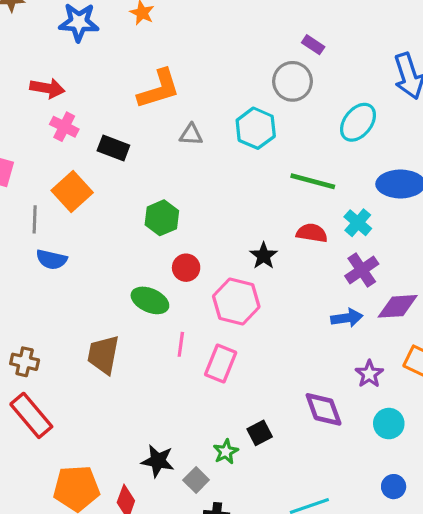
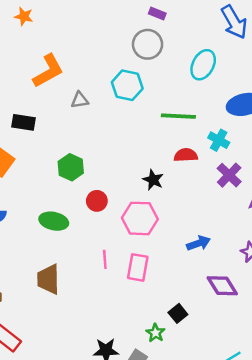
green ellipse: (150, 300) -> (54, 221), moved
blue arrow: (347, 318) -> (199, 243), moved

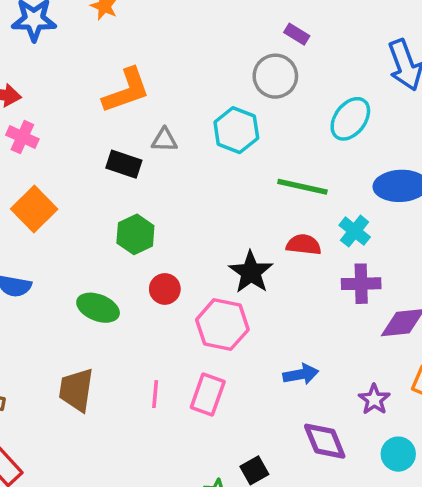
black rectangle: (24, 122) -> (124, 164), moved
purple cross: (229, 175) -> (361, 284), turned 35
black star: (153, 180) -> (251, 272), size x1.4
pink line: (105, 259) -> (155, 394), moved

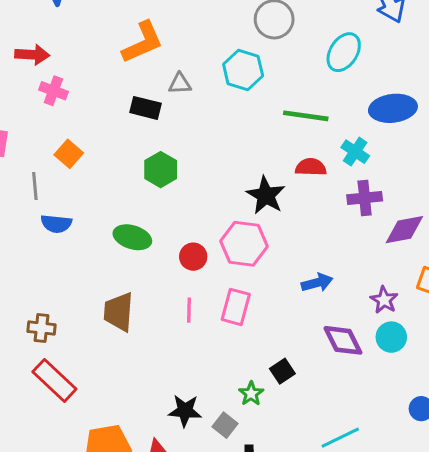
orange square: (34, 209) -> (69, 154), size x0.7
red circle: (165, 289) -> (193, 257), moved
cyan circle: (398, 454) -> (391, 337), moved

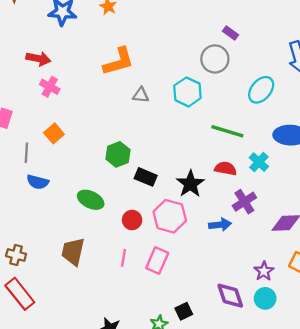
black rectangle: (145, 108) -> (146, 177), moved
purple cross: (365, 198) -> (244, 202), moved, turned -35
blue arrow: (317, 283) -> (220, 225), moved

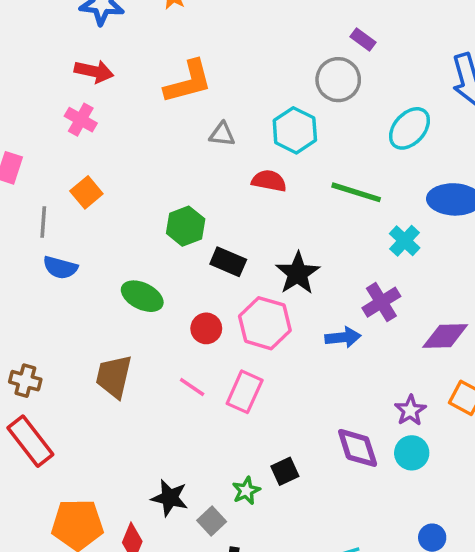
red arrow: (38, 59) -> (94, 71), moved
red semicircle: (226, 168) -> (269, 181), moved
pink line: (123, 258) -> (192, 387), turned -66

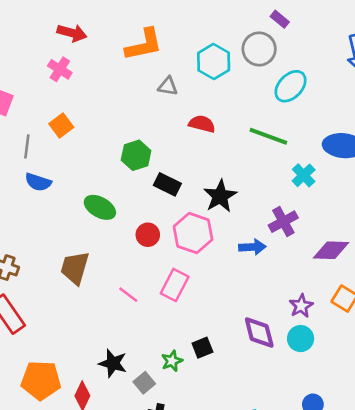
cyan ellipse: (410, 128) -> (291, 86), moved
cyan hexagon: (295, 130) -> (214, 62), moved
pink line: (192, 387) -> (128, 295), moved

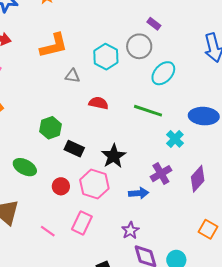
purple diamond: (331, 250) -> (198, 179), moved, turned -48
purple star: (301, 306) -> (130, 230), moved

